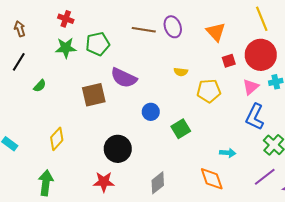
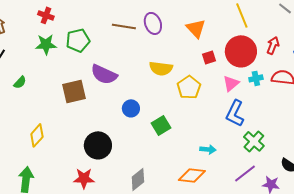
yellow semicircle: (181, 72) -> (161, 68), size x1.6
yellow pentagon: (209, 91) -> (189, 87), turned -30
orange diamond: (212, 179) -> (192, 175), turned -64

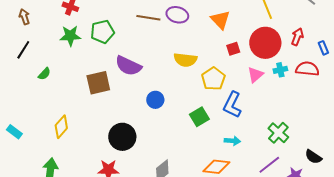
purple ellipse: (153, 23) -> (177, 15), turned -55
blue L-shape: (235, 113) -> (232, 105), moved
green square: (161, 125) -> (199, 117), moved

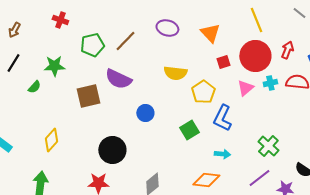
brown arrow: (24, 17) -> (14, 30), turned -133
brown line: (148, 18) -> (125, 41), moved, turned -55
green star: (70, 36) -> (54, 66), moved

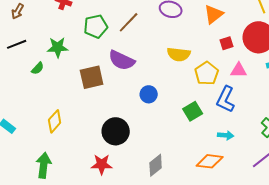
orange triangle: (210, 33) -> (214, 14), turned 35
black line: (13, 63) -> (17, 44), turned 36
pink triangle: (245, 88) -> (239, 70), moved, turned 42

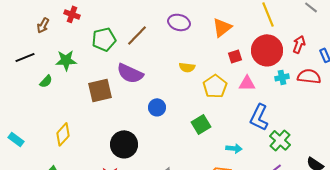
brown arrow: (18, 11) -> (43, 25), moved
yellow semicircle: (179, 54) -> (187, 67), size x0.7
blue L-shape: (226, 99) -> (259, 117), moved

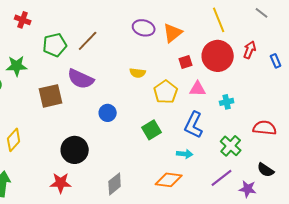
purple ellipse: (179, 22) -> (144, 28), moved
red semicircle: (309, 76) -> (265, 128), moved
cyan cross: (282, 77) -> (227, 102), moved
blue L-shape: (259, 117) -> (194, 125), moved

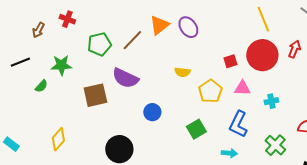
purple ellipse: (144, 28) -> (188, 27), turned 40
orange triangle: (173, 33) -> (159, 25), moved

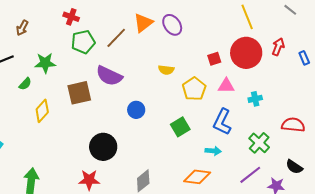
red cross: (67, 19) -> (71, 17), moved
yellow diamond: (58, 139) -> (42, 111), moved

